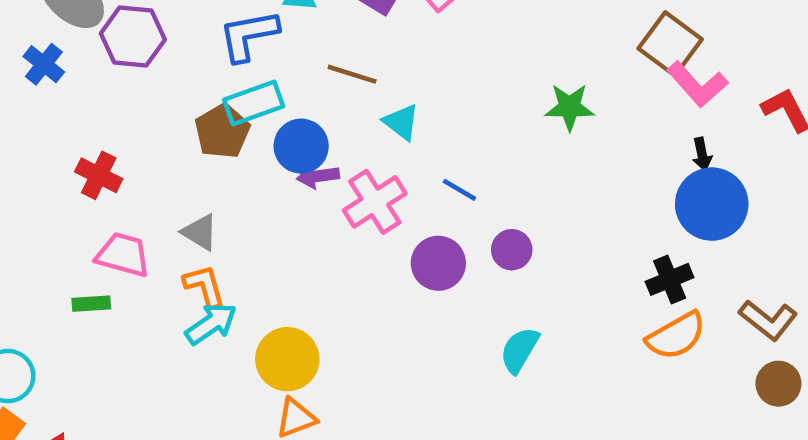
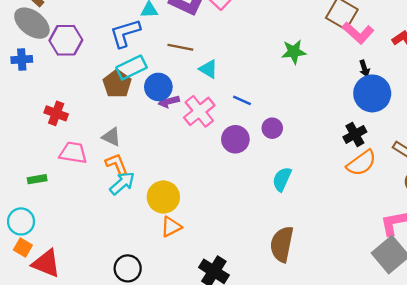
blue cross: (44, 64) -> (22, 60), turned -36
green rectangle: (91, 304) -> (37, 179), moved

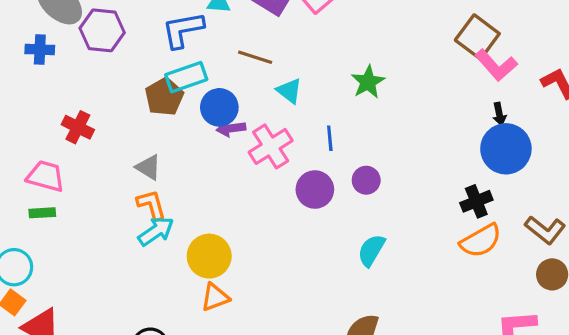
green star: (294, 52) -> (368, 82), moved, turned -30
blue line: (242, 100) -> (330, 138), turned 54
pink trapezoid: (73, 153) -> (46, 176), moved

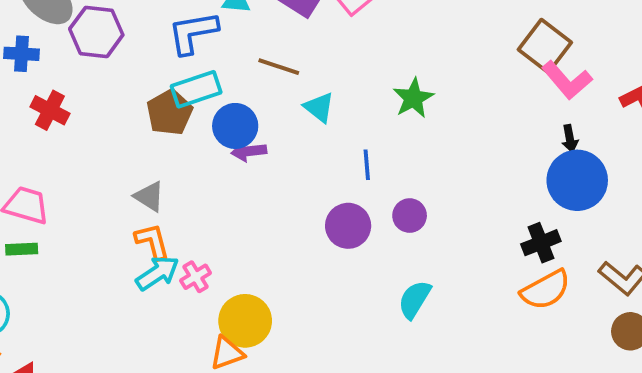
red cross: (78, 127) -> (50, 110), moved
pink cross: (271, 146) -> (196, 277), moved, size x0.6
yellow circle: (209, 256) -> (245, 321), moved

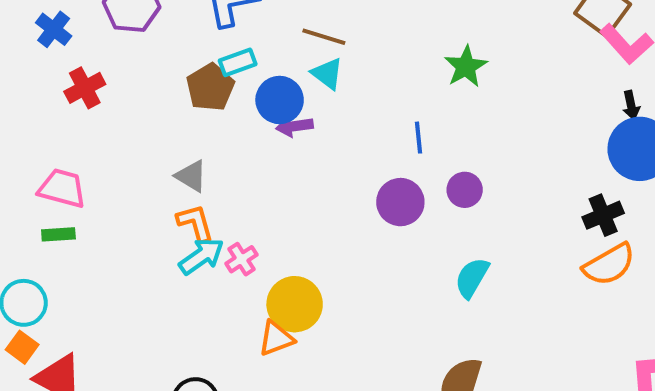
blue cross: (22, 54) -> (54, 29), turned 36
cyan rectangle: (196, 89) -> (238, 62), size x0.7
cyan triangle: (319, 107) -> (327, 74), moved
red cross: (50, 110) -> (85, 88), turned 36

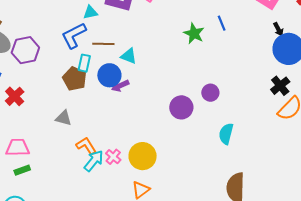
brown line: (324, 37) -> (103, 44), moved
cyan rectangle: (238, 62) -> (84, 63), turned -42
blue line: (419, 138) -> (222, 23), moved
gray triangle: (191, 176) -> (64, 118), moved
yellow circle: (295, 304) -> (143, 156), moved

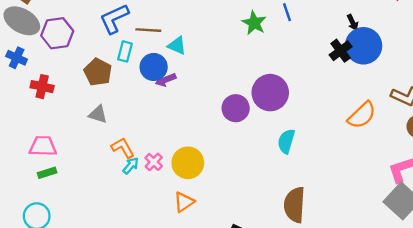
brown pentagon: (75, 79) -> (98, 72), moved
black cross: (280, 86) -> (341, 51), moved
purple circle: (210, 93) -> (270, 93), size x1.8
red cross: (15, 96) -> (42, 87), turned -36
cyan arrow: (94, 161) -> (131, 166), size x0.7

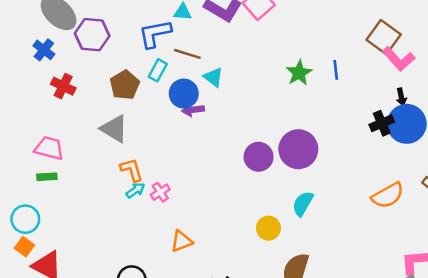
gray triangle: (98, 114) -> (114, 129), size x1.4
yellow circle: (188, 163) -> (268, 228), moved, size x0.7

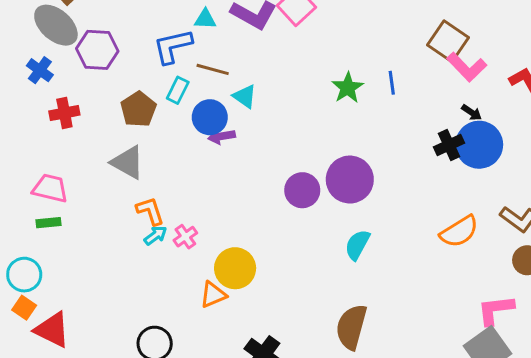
red cross: (63, 86) -> (64, 113), turned -35
black arrow: (401, 97) -> (472, 112), turned -42
yellow circle: (268, 228) -> (235, 268), moved, size x1.4

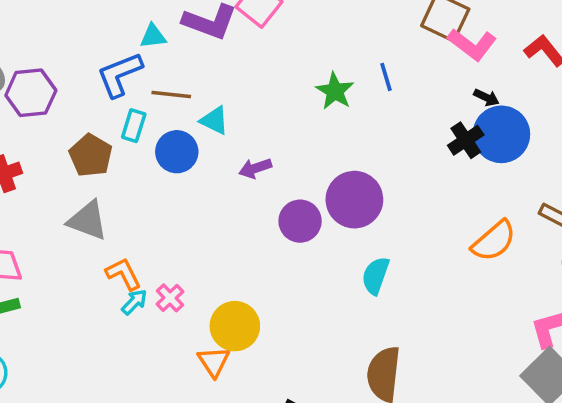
purple arrow: (222, 136) -> (255, 168), moved
orange triangle: (213, 295) -> (214, 362), turned -32

